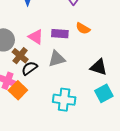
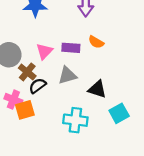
pink triangle: (36, 37) -> (44, 51), turned 42
black triangle: (99, 67) -> (97, 89), moved
orange square: (18, 90) -> (25, 110), turned 30

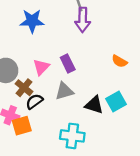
orange semicircle: (96, 42) -> (119, 61), moved
purple rectangle: (71, 48) -> (68, 64), turned 60
cyan square: (119, 113) -> (116, 101), moved

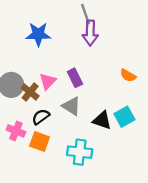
brown cross: (24, 88) -> (30, 92), moved
gray triangle: (64, 91) -> (71, 106), turned 48
orange square: (22, 126) -> (40, 142), moved, turned 36

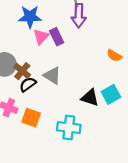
purple rectangle: (75, 78) -> (57, 37), moved
pink triangle: (48, 81) -> (41, 37), moved
gray triangle: (71, 106) -> (52, 75), moved
black semicircle: (41, 117) -> (28, 84), moved

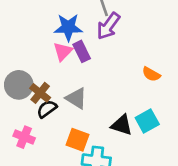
purple arrow: (79, 16) -> (108, 26), turned 35
blue star: (30, 17) -> (68, 27), moved
orange square: (31, 118) -> (78, 140), moved

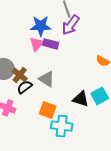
purple rectangle: (82, 51) -> (51, 44), turned -49

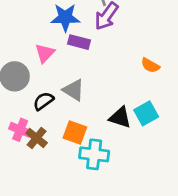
pink triangle: (37, 44) -> (45, 53), moved
brown cross: (20, 75) -> (37, 138), moved

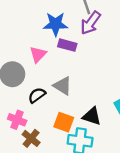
black triangle: (120, 117) -> (92, 116), moved
brown cross: (37, 138) -> (31, 138), moved

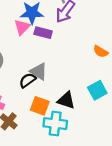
pink triangle: (38, 54) -> (22, 27), moved
black semicircle: (37, 95) -> (28, 80), moved

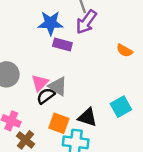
pink triangle: (22, 27) -> (40, 83), moved
orange semicircle: (101, 51) -> (124, 51), moved

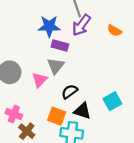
orange semicircle: (124, 51) -> (114, 31), moved
gray triangle: (58, 86) -> (56, 66), moved, turned 36
black semicircle: (46, 96) -> (70, 92), moved

